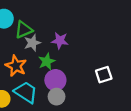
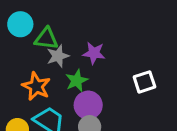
green triangle: (24, 30) -> (46, 39), turned 30
white square: (104, 75) -> (144, 82), moved

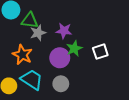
green star: (77, 81) -> (74, 48), moved
purple circle: (88, 105) -> (60, 58), moved

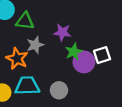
gray star: (38, 33) -> (35, 45), moved
purple circle: (60, 58) -> (84, 62), moved
cyan trapezoid: (32, 80) -> (27, 86), turned -35

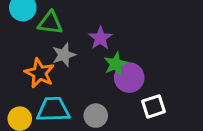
purple star: (62, 32) -> (100, 38), turned 30
white square: (102, 55) -> (154, 106), moved

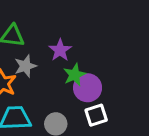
white square: (154, 106) -> (96, 115), moved

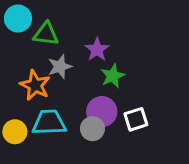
purple circle: (88, 88) -> (102, 112), moved

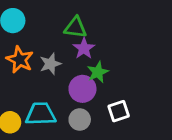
green triangle: (46, 34) -> (75, 28), moved
orange star: (35, 85) -> (20, 60), moved
purple circle: (102, 112) -> (82, 89), moved

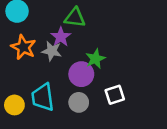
purple star: (84, 48) -> (61, 37), moved
gray star: (50, 64) -> (52, 51), turned 30
cyan trapezoid: (41, 114) -> (43, 97), turned -96

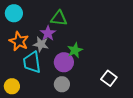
white square: (115, 95) -> (109, 78), moved, turned -35
cyan trapezoid: (43, 97) -> (32, 62), moved

